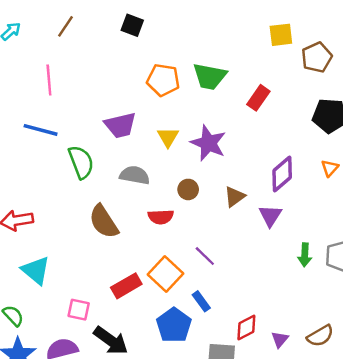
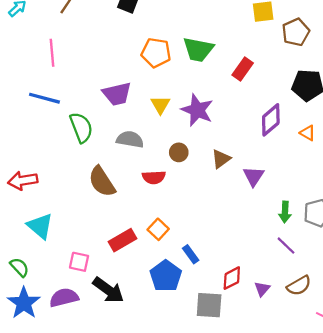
orange triangle: (330, 168) -> (308, 133), turned -42
purple diamond: (282, 174) -> (271, 120), moved
purple line: (205, 256) -> (286, 246), moved
orange square: (166, 274) -> (158, 229), size x0.7

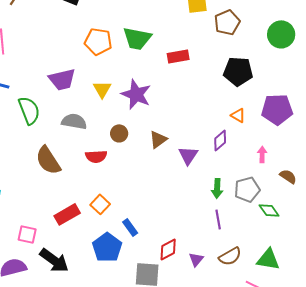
red rectangle: (243, 69) -> (178, 56), turned 45
purple diamond: (271, 120) -> (220, 140), moved, size x0.7
purple line: (286, 246) -> (218, 219), turned 36

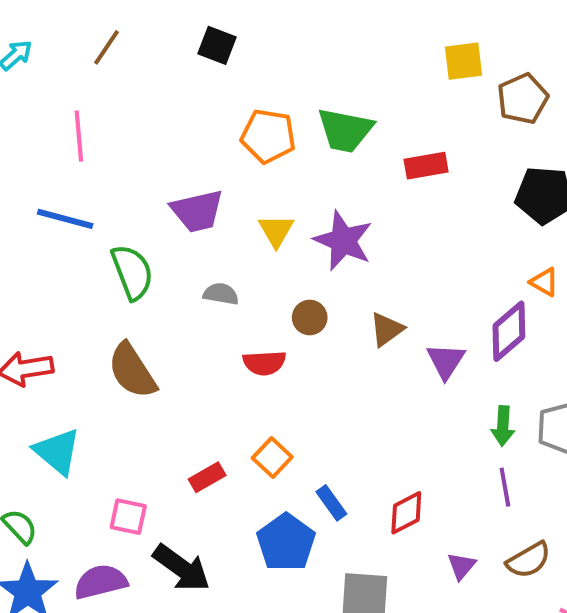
gray semicircle: (74, 121) -> (221, 294), size x0.7
purple diamond: (220, 140) -> (509, 331), size x1.4
brown semicircle: (48, 160) -> (132, 371), moved
red rectangle: (67, 214) -> (207, 477), size x0.7
red diamond: (168, 249) -> (406, 513), moved

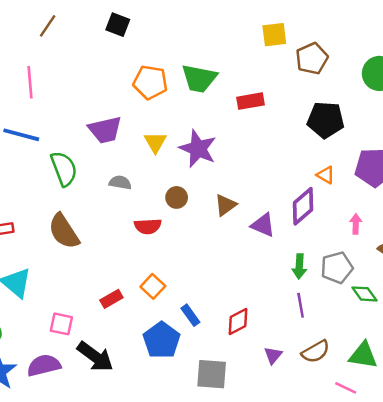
purple triangle: (446, 361) -> (263, 225), turned -40

